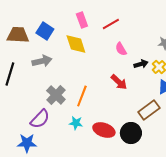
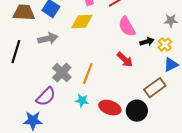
yellow diamond: (76, 44) -> (82, 22), turned -75
pink semicircle: (121, 49) -> (127, 27), size x1.5

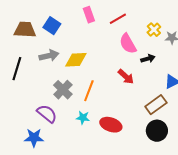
yellow diamond: (82, 22) -> (76, 60), moved
yellow cross: (165, 45) -> (154, 30), moved
purple semicircle: (46, 97) -> (47, 114), turned -95
black circle: (137, 111) -> (157, 131), moved

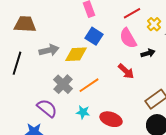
red line: (118, 19) -> (132, 13), moved
blue square: (52, 26) -> (94, 36), moved
orange line: (89, 91) -> (89, 85), turned 35

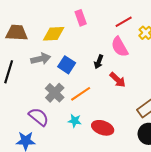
blue square: (94, 36) -> (67, 65), moved
black arrow: (148, 53) -> (99, 62), moved, turned 128
yellow diamond: (76, 54) -> (54, 34), moved

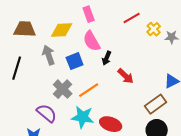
pink semicircle: (120, 47) -> (92, 41), moved
gray arrow: (41, 59) -> (49, 55), turned -96
blue square: (67, 65) -> (75, 61), turned 36
cyan star: (75, 121) -> (83, 117), size x1.6

